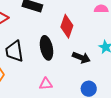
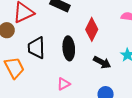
pink triangle: (46, 84) -> (64, 84), turned -32

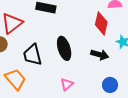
red diamond: (92, 29) -> (101, 23), moved

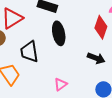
black ellipse: (64, 48) -> (59, 33), moved

